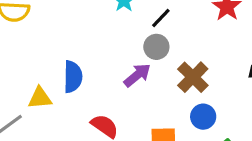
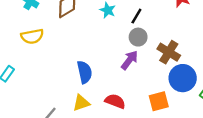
yellow triangle: (40, 98) -> (81, 103), moved
blue circle: (203, 117) -> (183, 78), size x1.5

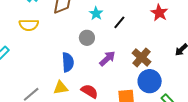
gray circle: (138, 37) -> (87, 38), moved

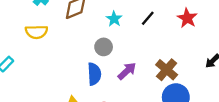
black line: (119, 22) -> (148, 18), moved
blue semicircle: (68, 62) -> (94, 74), moved

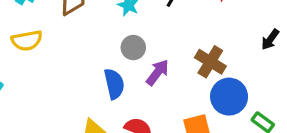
gray circle: (104, 47) -> (133, 48), moved

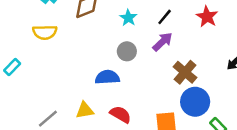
purple arrow: (157, 72) -> (163, 42), moved
blue semicircle: (114, 84) -> (107, 77), turned -90

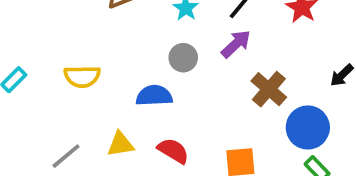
yellow semicircle: (45, 32) -> (82, 76), moved
blue circle: (195, 102) -> (308, 127), moved

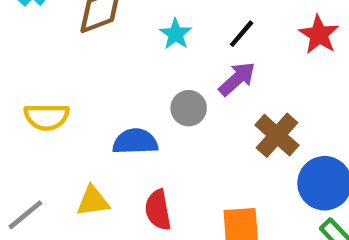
gray circle: (183, 58) -> (189, 108), moved
red semicircle: (173, 151) -> (158, 210), turned -132

